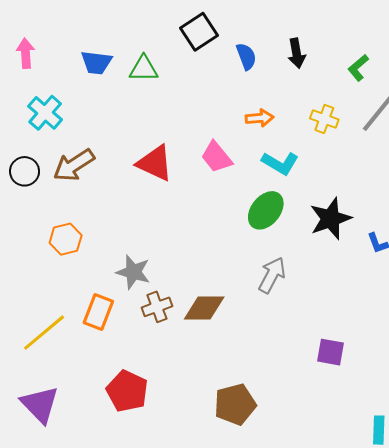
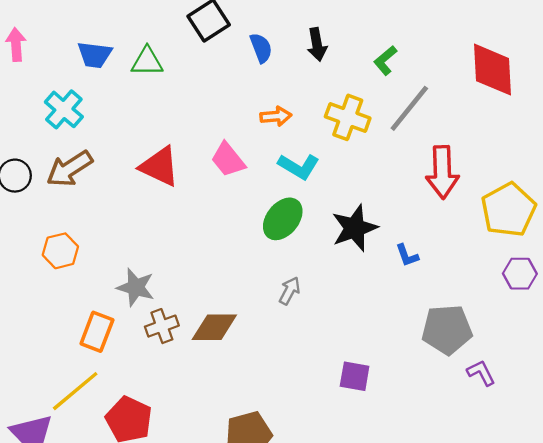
cyan cross: (45, 113) -> (64, 109), moved
yellow cross: (324, 119) -> (348, 117), size x1.4
gray arrow: (272, 275) -> (290, 291), size x0.7
yellow line: (44, 333) -> (75, 391), moved

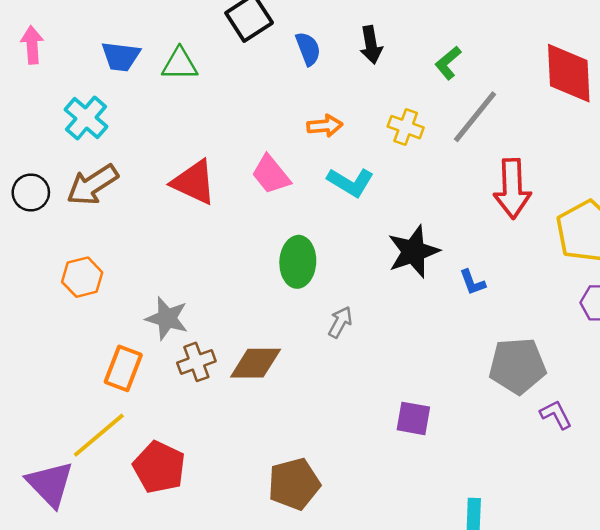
yellow cross: (348, 117) -> (406, 127), size x0.7
green ellipse: (283, 219) -> (298, 262), moved, turned -36

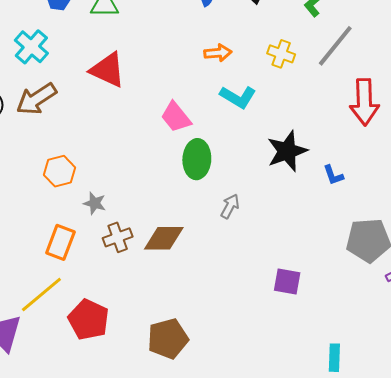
pink trapezoid: (271, 175) -> (176, 117), moved
red triangle: (194, 182) -> (108, 70), moved
orange hexagon: (82, 277) -> (59, 171), moved
gray star: (167, 318) -> (95, 203), size x0.7
brown pentagon: (294, 484) -> (168, 339), moved

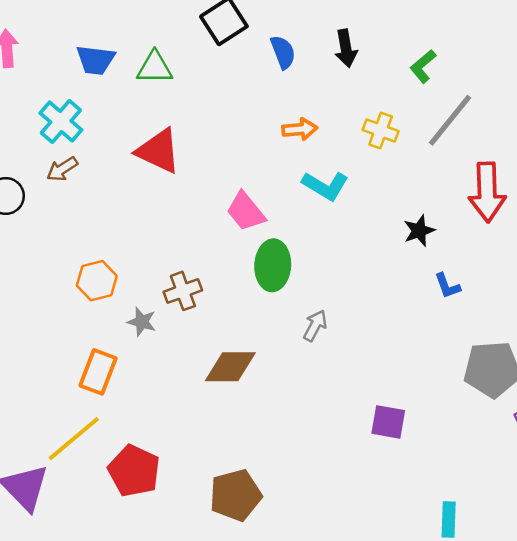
brown arrow: (36, 99) -> (62, 169), moved, size x0.6
black star: (287, 151) -> (419, 231), moved, size x0.6
brown cross: (118, 237) -> (183, 291), moved

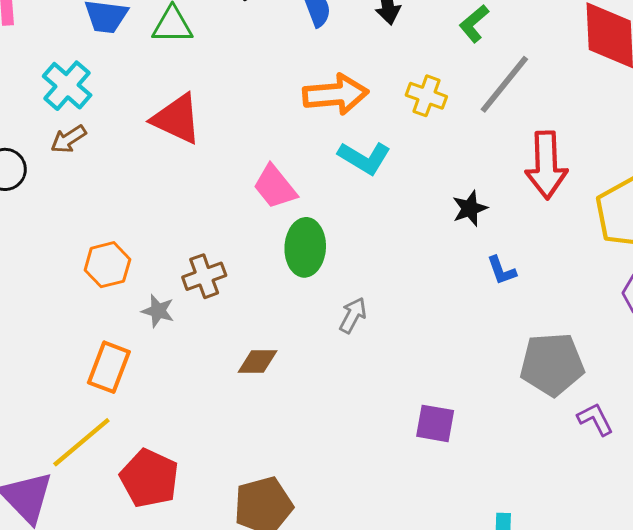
orange arrow: (300, 129) -> (336, 94), size x1.6
brown diamond: (230, 367) -> (258, 361), size x0.7

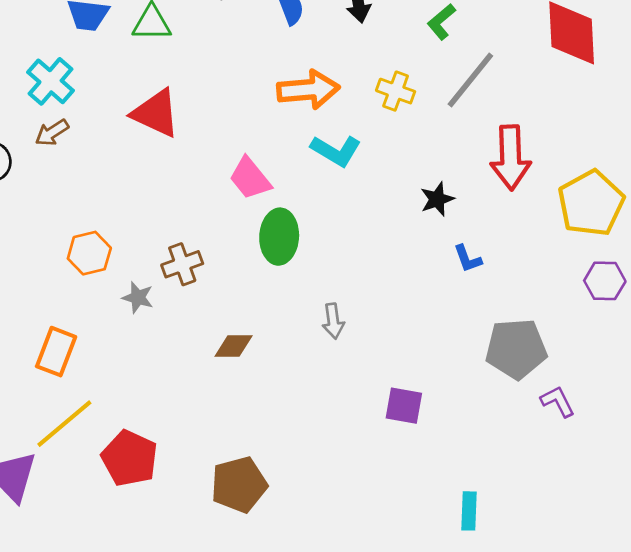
gray arrow: (353, 315) -> (333, 321), moved, turned 144
orange rectangle: (109, 367) -> (56, 352), moved

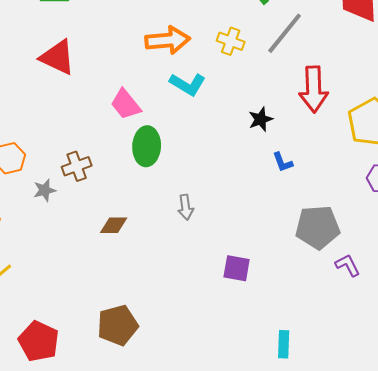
gray star: (138, 298) -> (45, 190), turned -30
red pentagon: (130, 458) -> (39, 341), moved

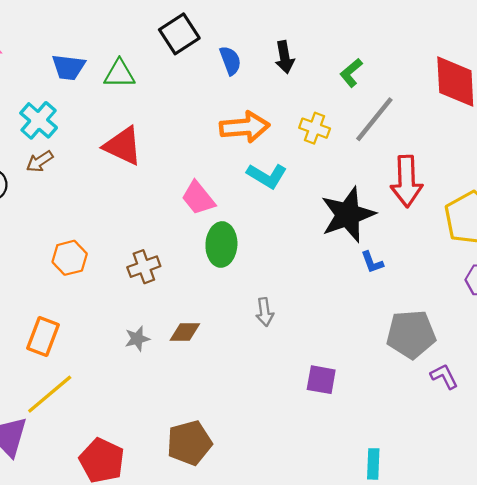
black star: (261, 119) -> (348, 215), size x2.0
gray star: (45, 190) -> (137, 339), moved

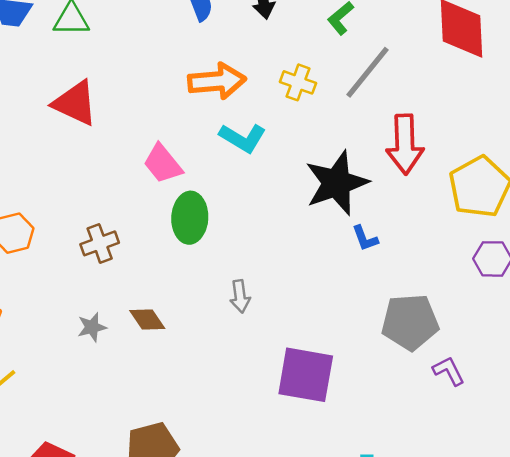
brown diamond: (185, 332) -> (147, 319), turned 56
purple square: (321, 380) -> (306, 375), size x1.6

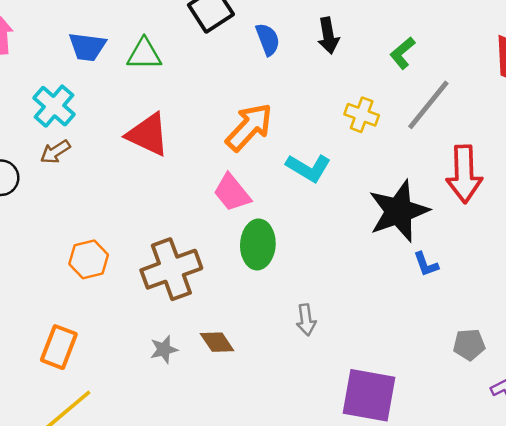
orange arrow: (217, 81) -> (249, 127), moved, turned -42
brown cross: (100, 243) -> (171, 269), size x1.6
gray pentagon: (410, 322) -> (469, 345), size x0.6

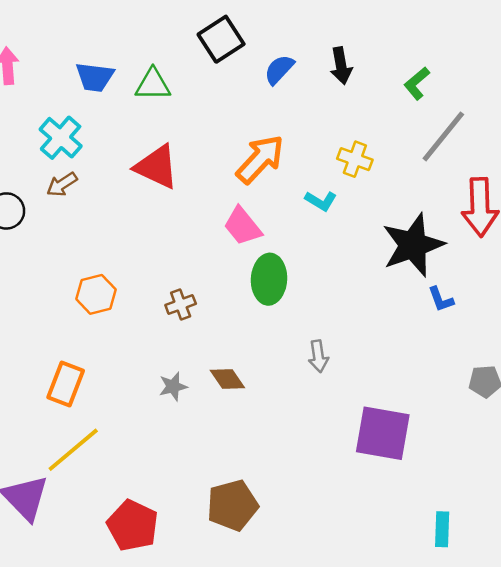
blue semicircle: (268, 39) -> (279, 69), turned -116
yellow cross: (362, 115) -> (355, 159), moved
cyan L-shape: (308, 168) -> (321, 201), size x0.7
brown cross: (171, 269) -> (181, 304), size x0.5

